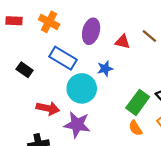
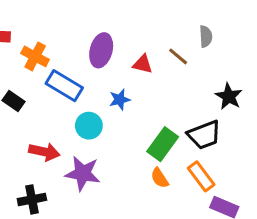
orange cross: (49, 22) -> (35, 56), moved
cyan circle: (82, 88) -> (89, 126), size x0.7

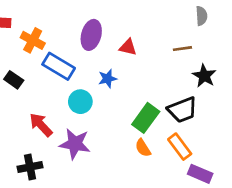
gray semicircle: (206, 36) -> (201, 16), moved
brown line: (178, 56) -> (182, 49), moved, turned -48
red arrow: (44, 152) -> (41, 125), turned -145

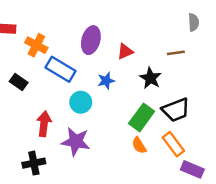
red triangle: (128, 47) -> (125, 52), turned -36
black star: (204, 76) -> (150, 78), moved
red arrow: (41, 125) -> (44, 124), turned 50

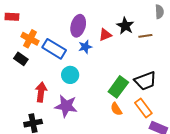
orange cross: (36, 45) -> (30, 39), moved
black star: (150, 78) -> (125, 26), moved
blue star: (106, 81) -> (85, 47), moved

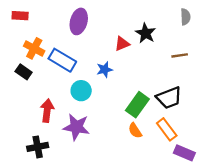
red rectangle: (12, 17) -> (20, 16), moved
purple ellipse: (78, 26) -> (79, 21), moved
brown line: (145, 36) -> (180, 55), moved
blue star: (85, 47) -> (105, 70), moved

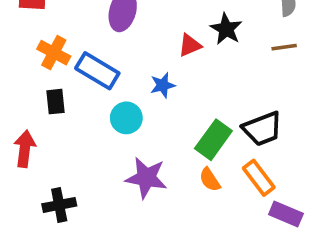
brown line: (180, 55) -> (284, 47), moved
black rectangle: (24, 72) -> (56, 102), moved, turned 49
red arrow: (47, 111) -> (25, 149), moved
purple star: (76, 127) -> (146, 178), moved

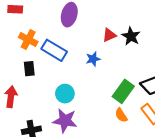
black star: (226, 29) -> (131, 36), moved
cyan circle: (126, 118) -> (65, 94), moved
purple star: (146, 178) -> (65, 121), moved

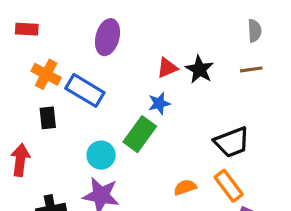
blue star: (93, 59) -> (159, 103), moved
green rectangle: (123, 91) -> (140, 134), moved
orange semicircle: (121, 115) -> (185, 187), turned 104

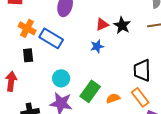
green rectangle: (140, 134) -> (90, 91), moved
black trapezoid: (232, 142) -> (142, 70), turned 110

